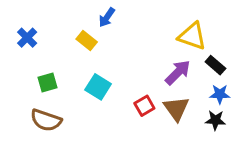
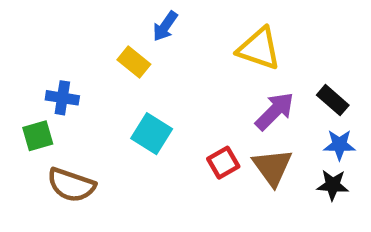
yellow triangle: (192, 36) -> (259, 49), moved
blue cross: (27, 38) -> (62, 98), moved, turned -36
green square: (47, 83) -> (38, 136), moved

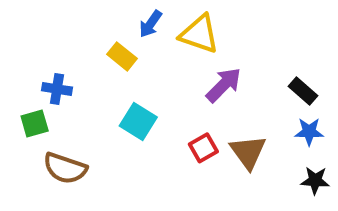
yellow triangle: (259, 49) -> (199, 34), moved
purple arrow: (275, 111) -> (224, 85), moved
black star: (333, 185) -> (315, 180), moved

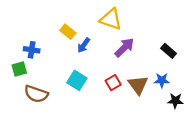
blue arrow: (150, 24) -> (84, 45), moved
cyan square: (138, 121) -> (77, 80), moved
blue star: (309, 132) -> (162, 80), moved

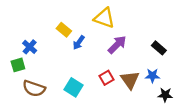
blue cross: (32, 50) -> (30, 47), turned 32
cyan square: (77, 80) -> (73, 87), moved

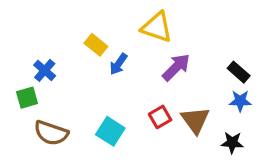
blue star: (152, 76) -> (240, 101), moved
black star: (165, 95) -> (232, 143), moved

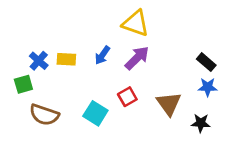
yellow rectangle: (96, 45) -> (66, 59), moved, turned -36
purple arrow: (176, 67) -> (137, 58), moved
red square: (160, 117) -> (127, 97), moved

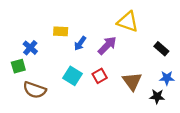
yellow triangle: (136, 23) -> (128, 22), moved
yellow rectangle: (66, 59) -> (61, 31), moved
blue star: (208, 87) -> (167, 78), moved
cyan square: (95, 113) -> (73, 76), moved

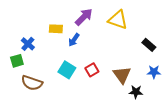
purple arrow: (107, 46) -> (84, 17), moved
black star: (157, 96) -> (136, 92), moved

